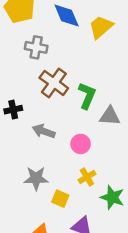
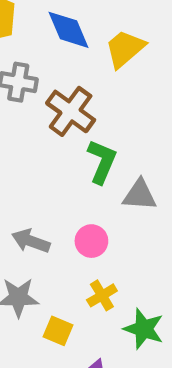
brown cross: (54, 83) -> (71, 111), moved
gray arrow: (44, 131) -> (31, 241), moved

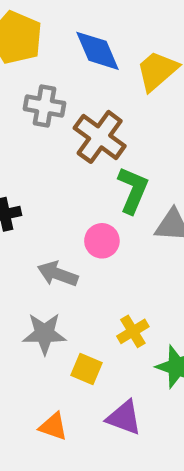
pink circle: (91, 241) -> (102, 241), moved

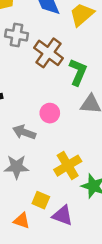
green L-shape: (133, 190) -> (78, 72), moved
yellow cross: (133, 331) -> (68, 166), size x1.5
yellow square: (86, 369) -> (41, 200), moved

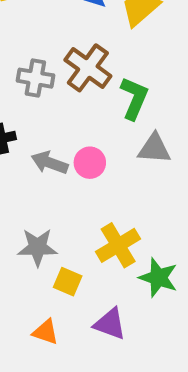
gray cross: (17, 35) -> (35, 78), moved
gray arrow: (24, 132) -> (50, 163), moved
yellow square: (41, 200) -> (68, 282), moved

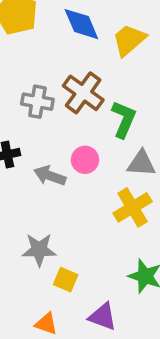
pink circle: (90, 163) -> (85, 160), moved
yellow cross: (118, 245) -> (133, 207), moved

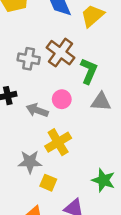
yellow cross: (133, 207) -> (58, 142), moved

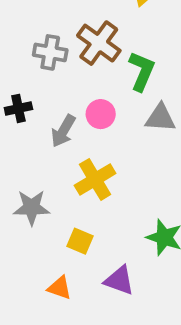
gray arrow: (37, 110) -> (63, 131), turned -80
gray star: (30, 162) -> (32, 207), moved

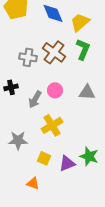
green L-shape: (142, 71) -> (83, 49), moved
purple triangle: (119, 280) -> (67, 163), moved, turned -42

